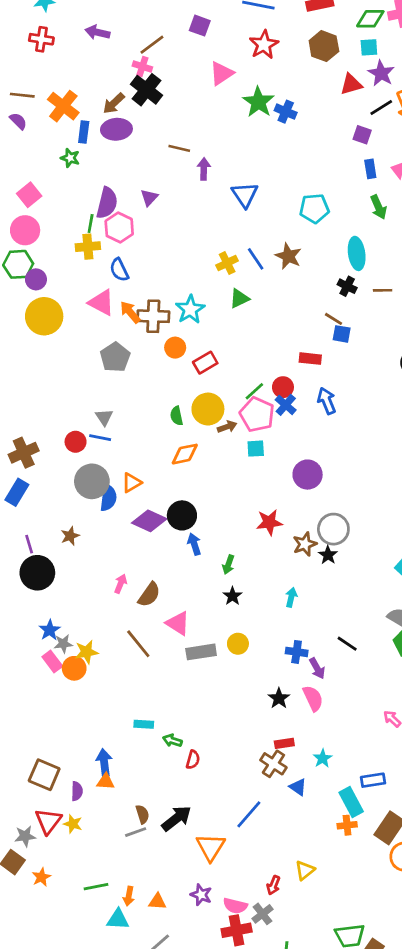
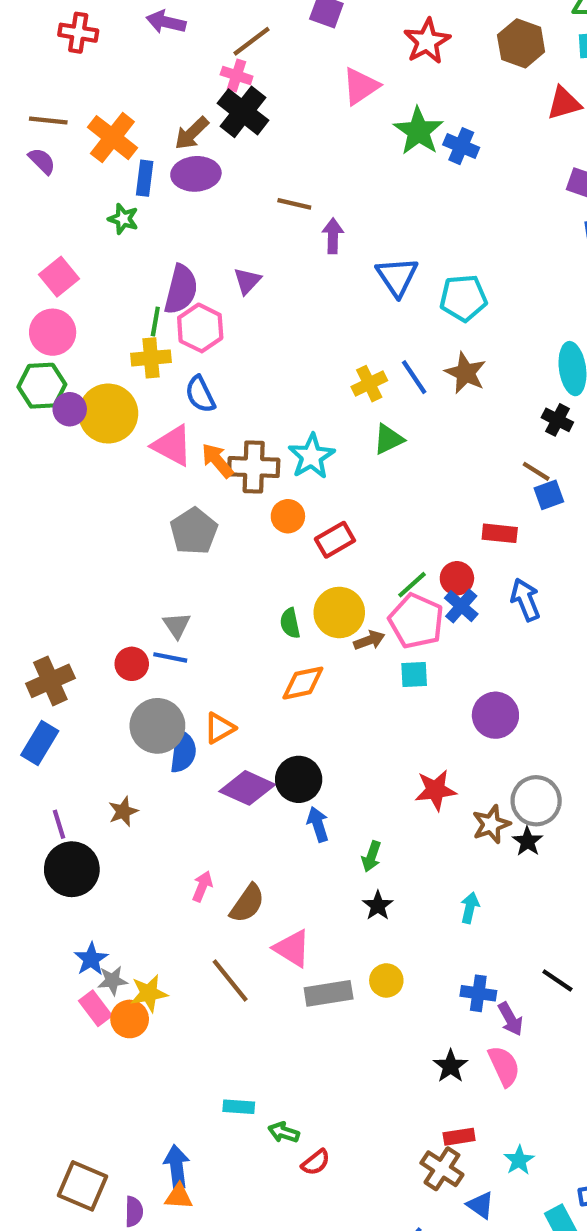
cyan pentagon: (314, 208) -> (463, 298), moved
yellow circle: (44, 316) -> (108, 414), moved
blue square: (342, 334) -> (549, 495), turned -30
red semicircle: (193, 760) -> (316, 1162), turned 36

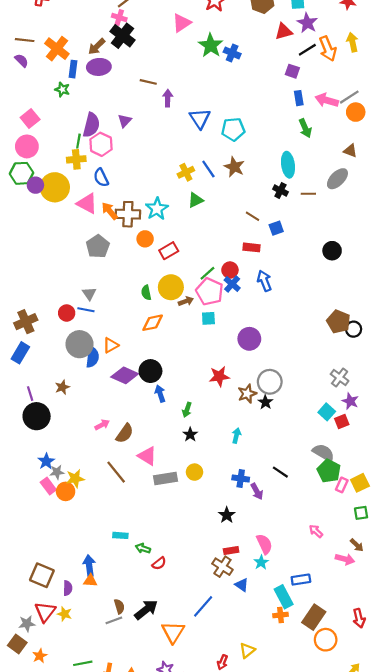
brown line: (536, 471) -> (253, 216), moved
pink arrow: (202, 886) -> (102, 425), turned 40
pink semicircle: (504, 1066) -> (264, 544), moved

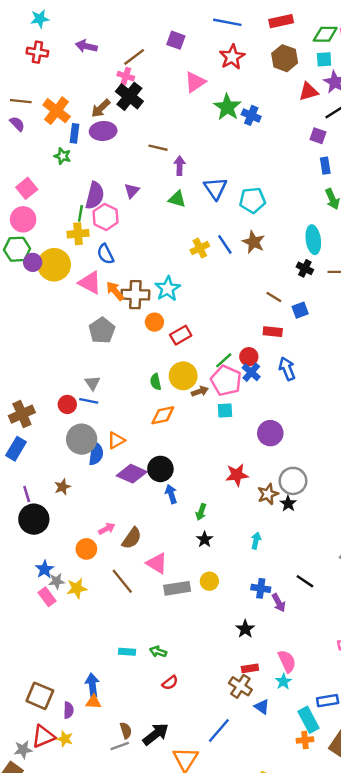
green triangle: (196, 200) -> (177, 199), moved, turned 42
orange circle: (66, 491) -> (86, 549), moved
green arrow: (143, 548) -> (158, 652), moved
red triangle: (45, 612) -> (43, 736), turned 30

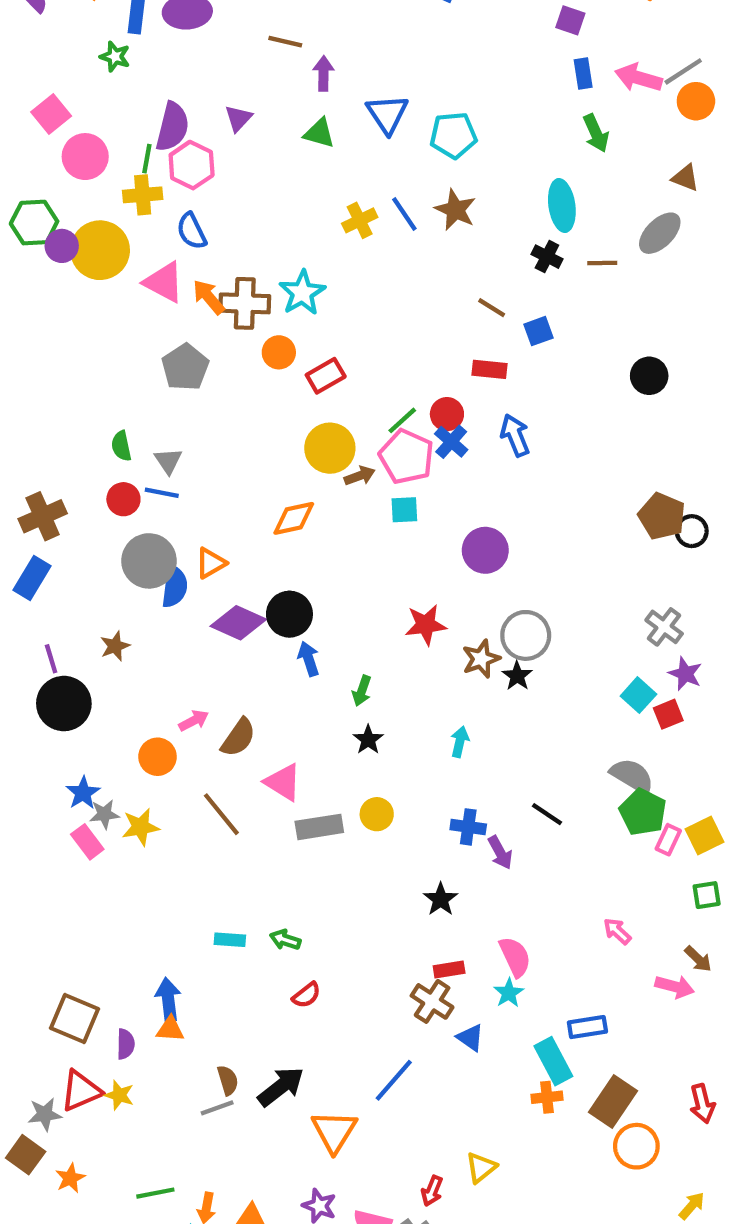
pink circle: (23, 219) -> (85, 157), moved
green semicircle: (156, 382) -> (121, 446), moved

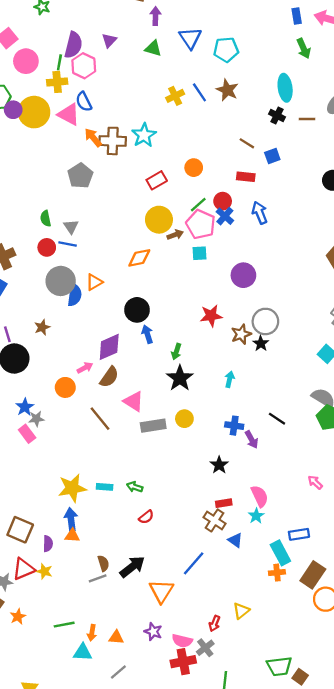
pink triangle: (164, 282) -> (69, 114), moved
orange circle: (279, 352) -> (194, 168), moved
purple diamond: (238, 623) -> (109, 347), moved, turned -48
black star: (368, 740) -> (180, 378), size x1.6
yellow star: (140, 827) -> (72, 488), moved, size x1.4

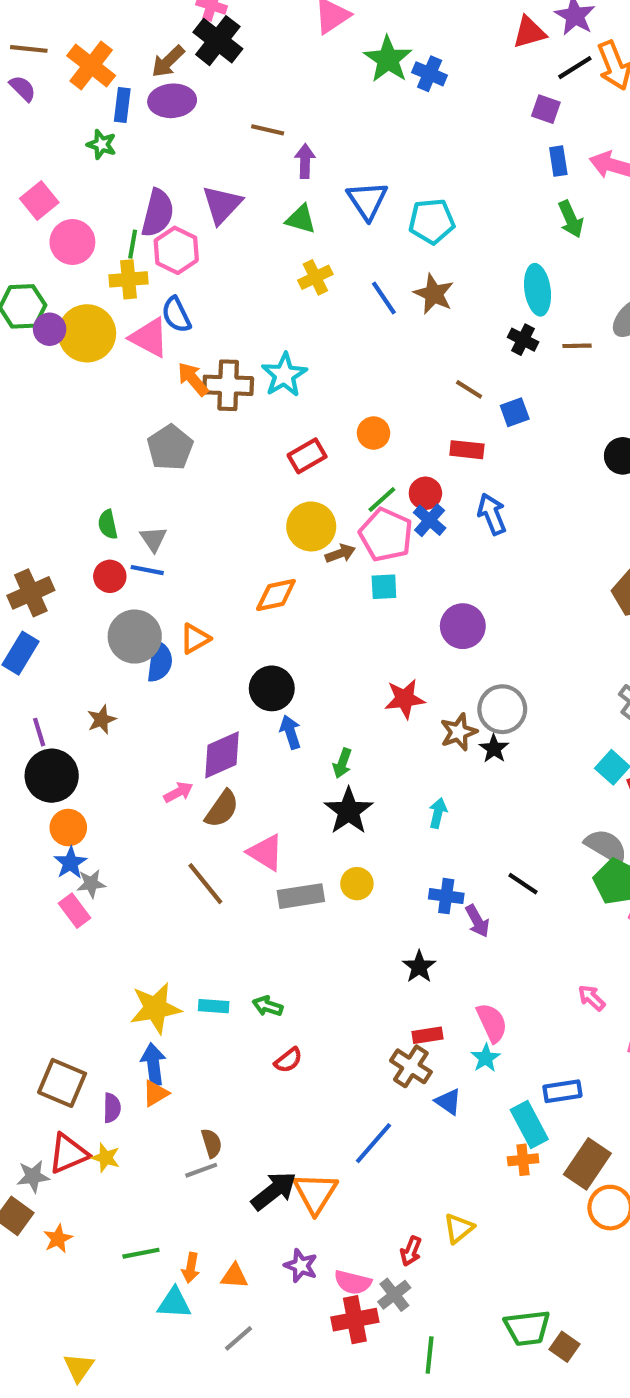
purple triangle: (109, 40) -> (222, 205), size x1.5
yellow cross: (175, 96) -> (315, 277), moved
orange circle: (65, 387) -> (68, 828), moved
orange triangle: (72, 536) -> (155, 1093), turned -35
black arrow: (132, 567) -> (274, 1191), moved

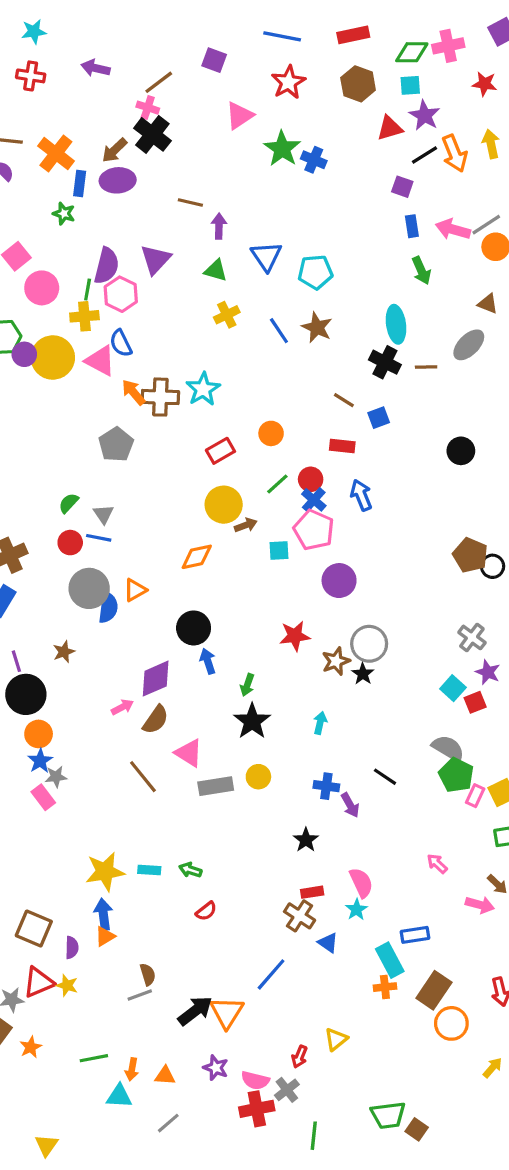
black cross: (523, 340) -> (385, 362), size x1.4
green semicircle: (108, 524) -> (69, 503), turned 55
pink pentagon: (386, 535) -> (314, 530), moved

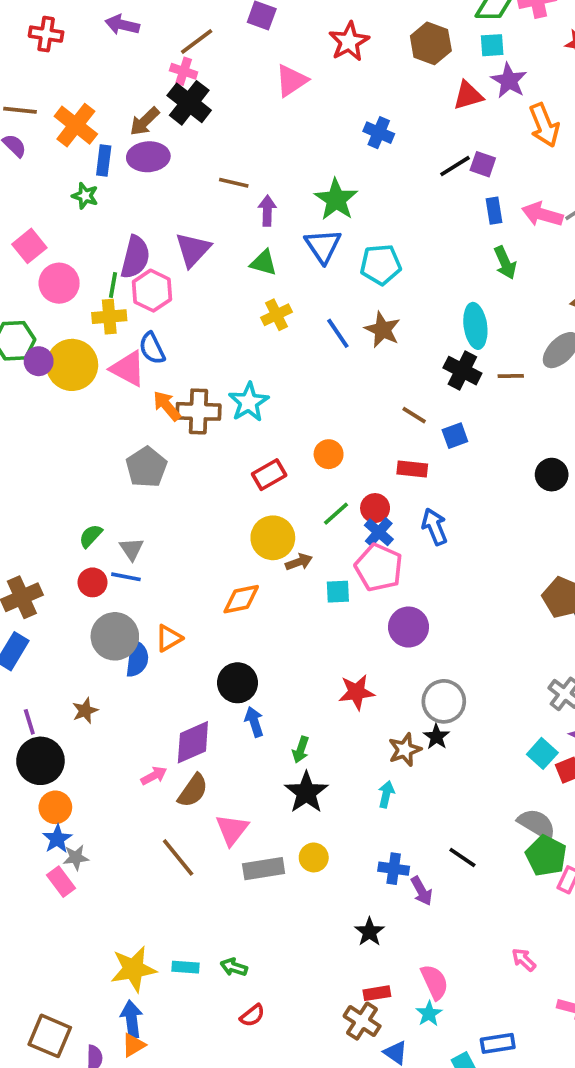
green star: (282, 149) -> (336, 200), moved
black line: (424, 155) -> (455, 166), moved
brown star: (336, 661) -> (405, 750), moved
pink triangle: (189, 753) -> (232, 830), turned 36

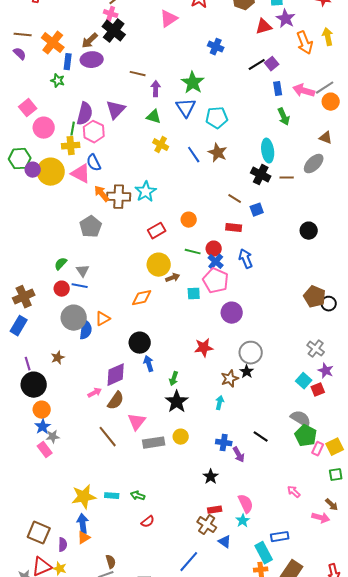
purple square: (483, 164) -> (272, 64), turned 32
yellow cross: (277, 315) -> (161, 145), turned -35
green line: (336, 514) -> (193, 252), turned 56

